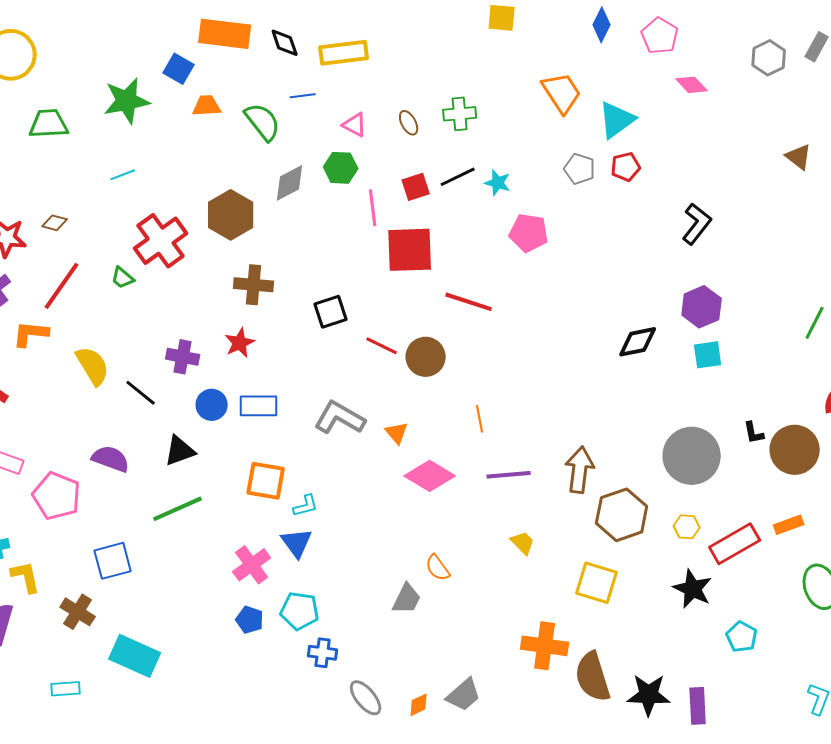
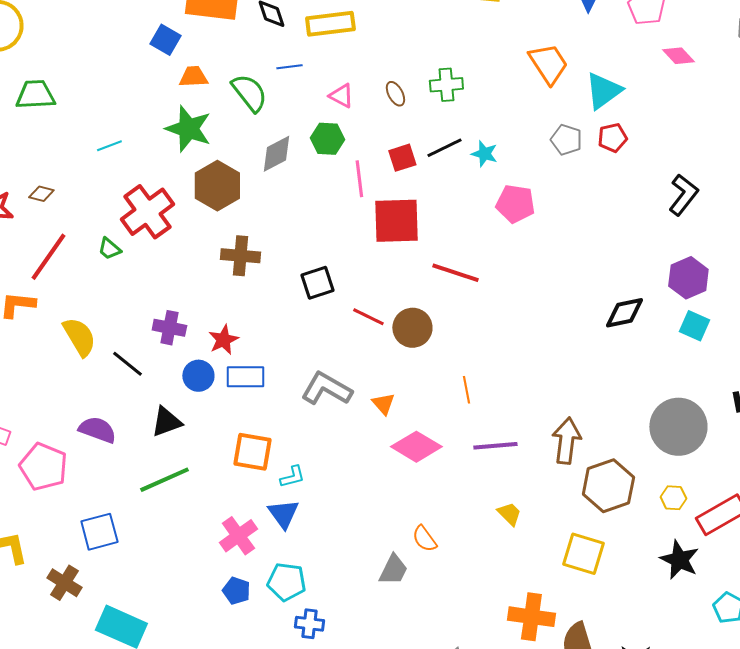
green star: (127, 101) -> (188, 129), moved, turned 30
red star: (240, 343) -> (223, 340), moved
cyan square: (708, 355) -> (694, 326), turned 32

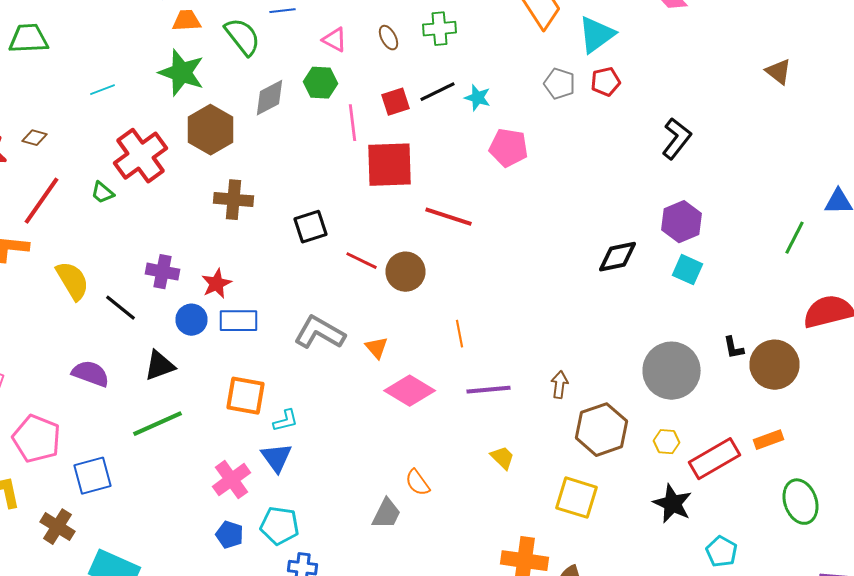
brown arrow: (566, 441) -> (560, 385), size x0.6
pink pentagon: (43, 467) -> (36, 439), moved

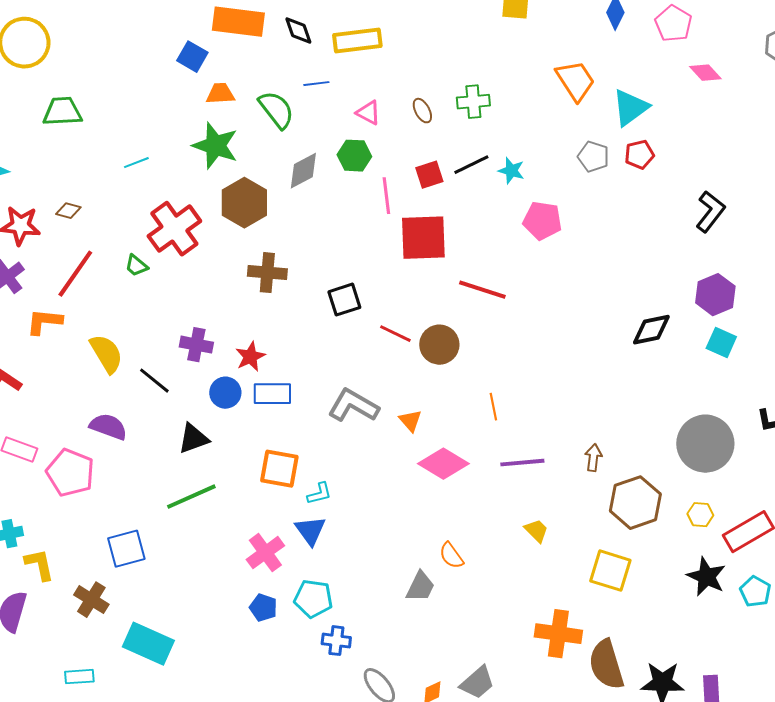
purple semicircle: (90, 374) -> (108, 427), moved
pink pentagon: (36, 439) -> (70, 473), moved
cyan pentagon: (722, 552) -> (755, 592), moved

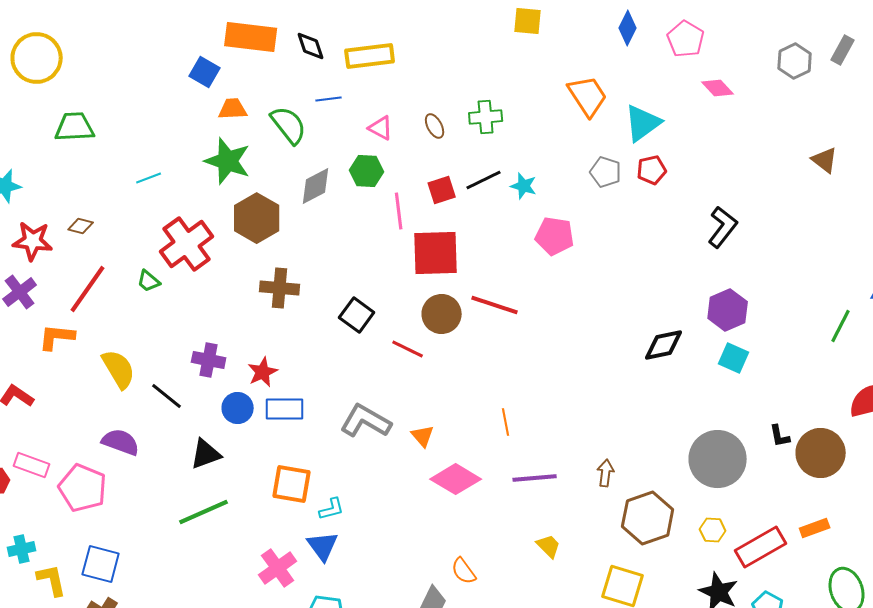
black square: (344, 300) -> (357, 315), turned -36
brown circle: (439, 345) -> (442, 314), moved
blue square: (126, 549) -> (101, 564), moved, turned 30

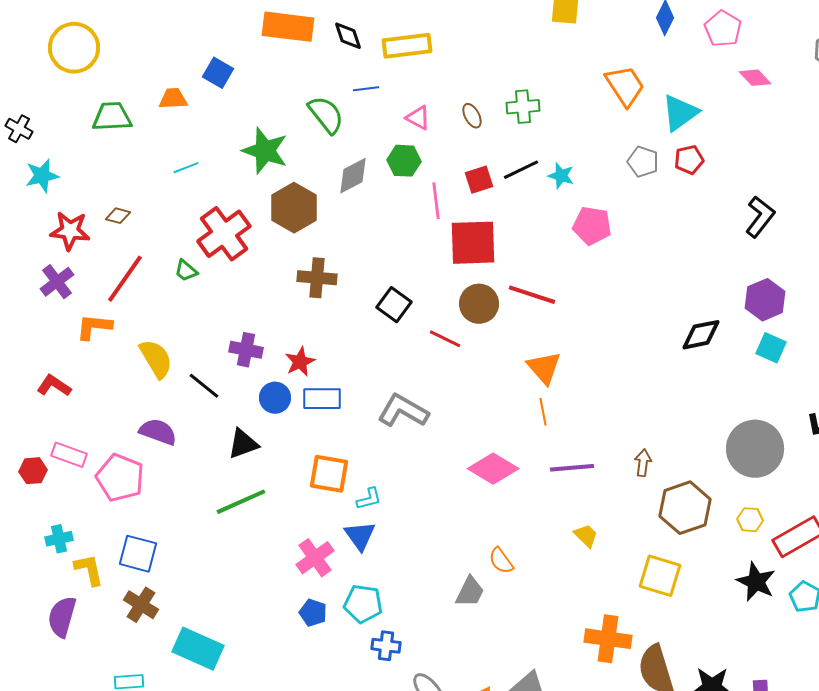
blue square: (205, 72) -> (218, 73), moved
orange trapezoid: (233, 109) -> (173, 99), moved
orange triangle: (423, 436) -> (544, 368), moved, size x1.5

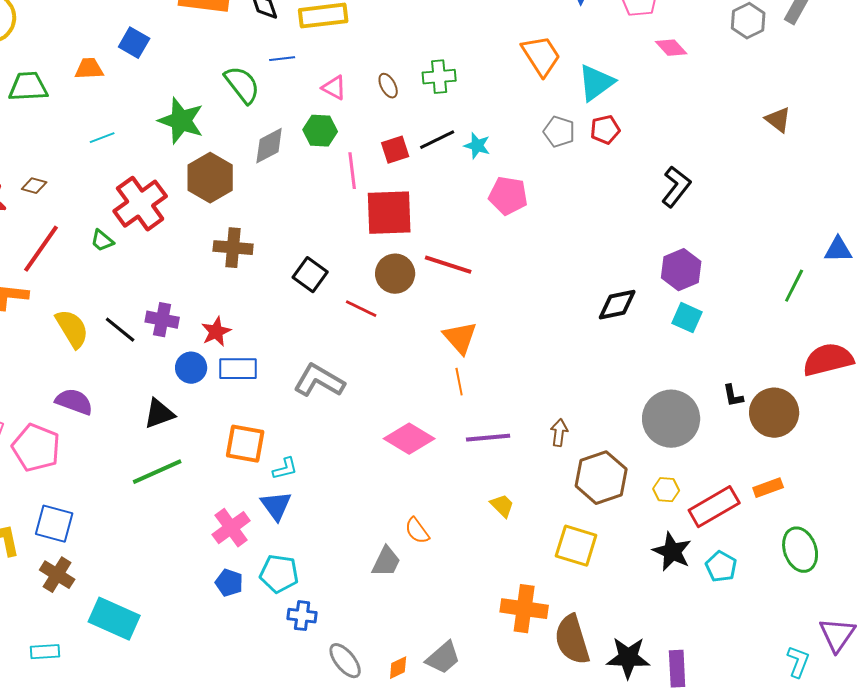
black line: (204, 386) -> (120, 330), moved

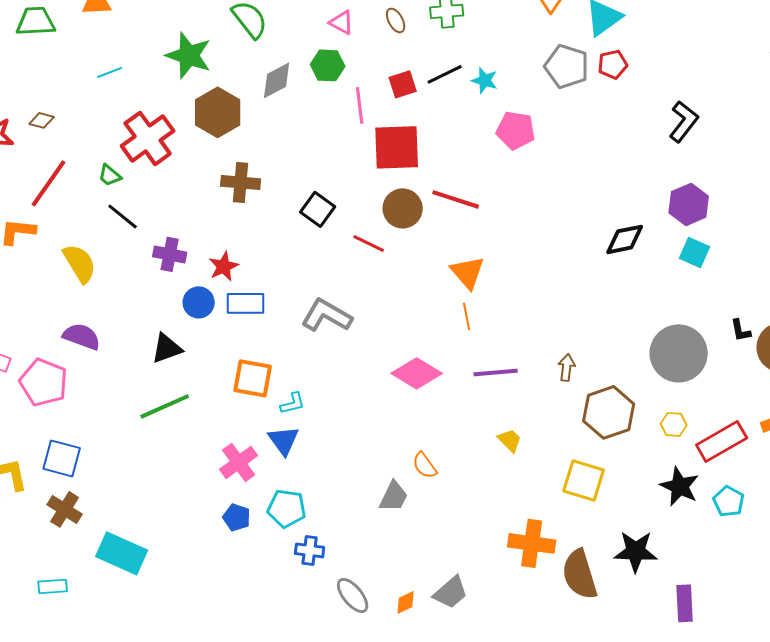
gray pentagon: (559, 132) -> (567, 66), size x1.4
black line: (120, 330) -> (123, 216), moved
black star: (628, 658) -> (636, 551), moved

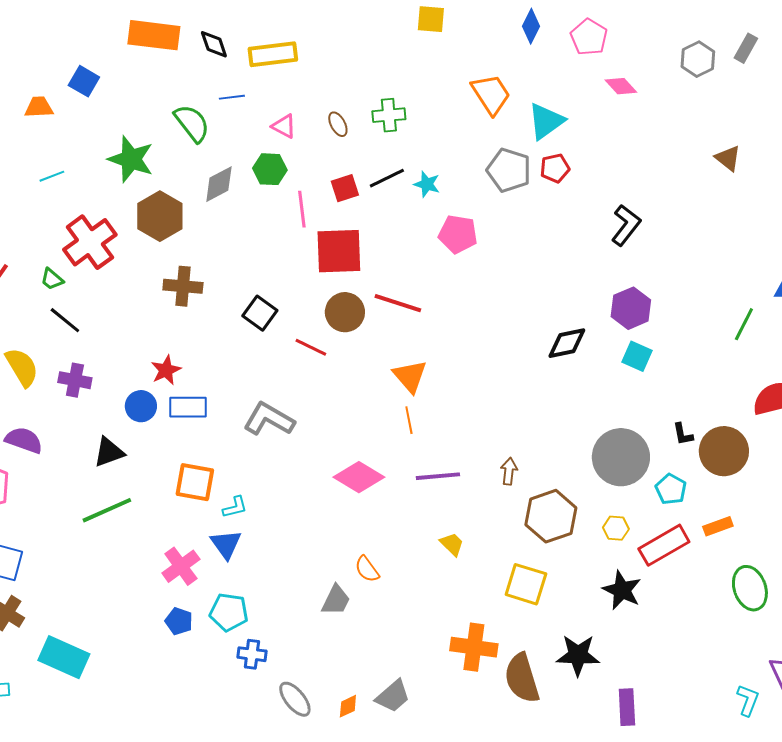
purple cross: (170, 254) -> (75, 380), moved
cyan pentagon: (729, 501) -> (671, 489), moved

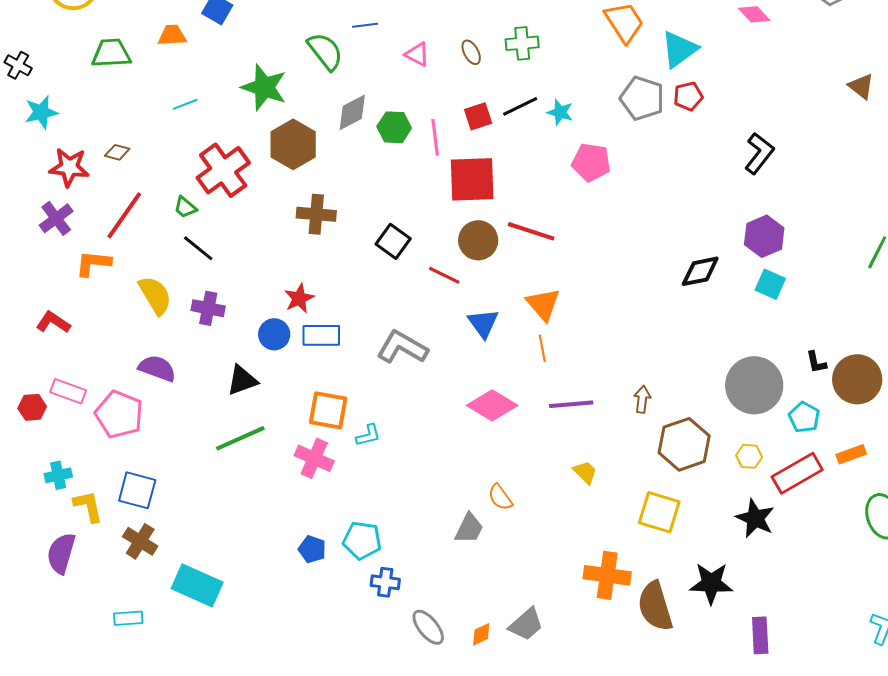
green hexagon: (270, 169) -> (394, 127), moved
blue triangle: (226, 544) -> (483, 323), moved
pink cross: (181, 566) -> (314, 458), moved, turned -30

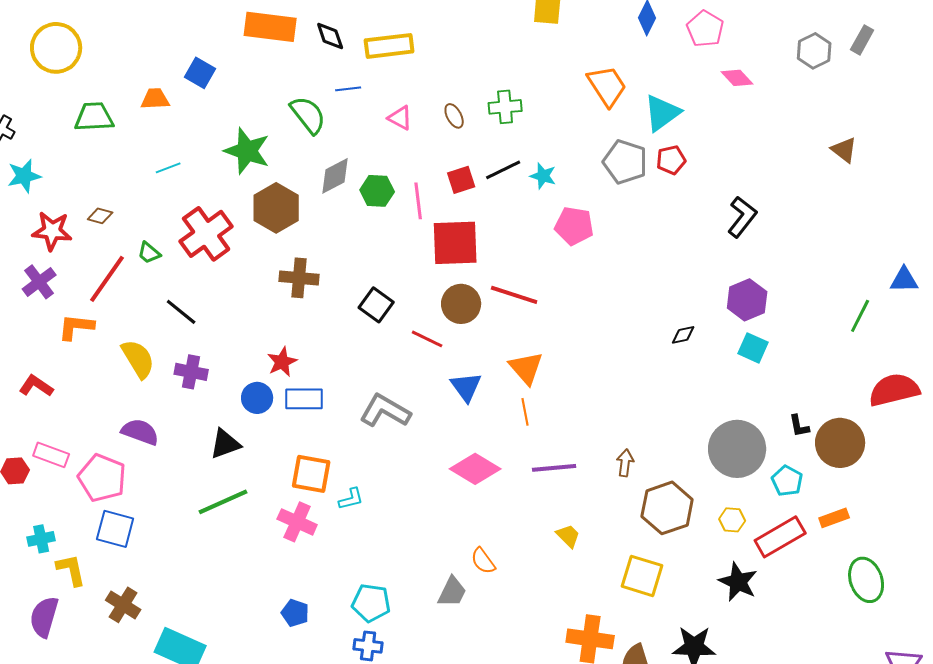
green trapezoid: (185, 207) -> (149, 253), moved
black diamond: (700, 271) -> (683, 335), size x0.6
blue square: (137, 490) -> (115, 529), moved
cyan pentagon: (362, 540) -> (371, 603), moved

